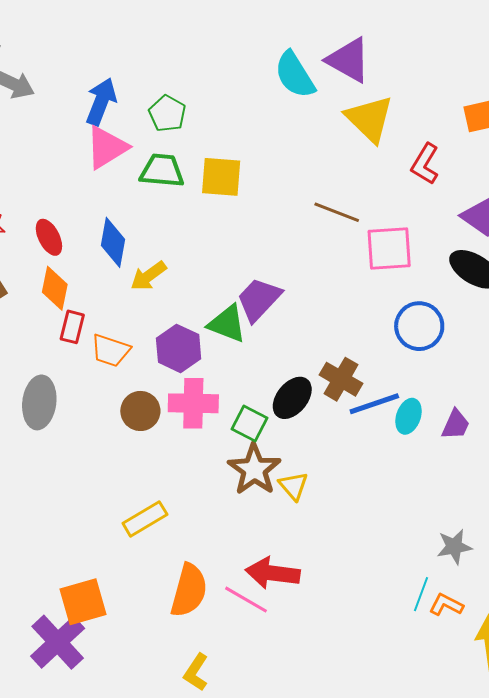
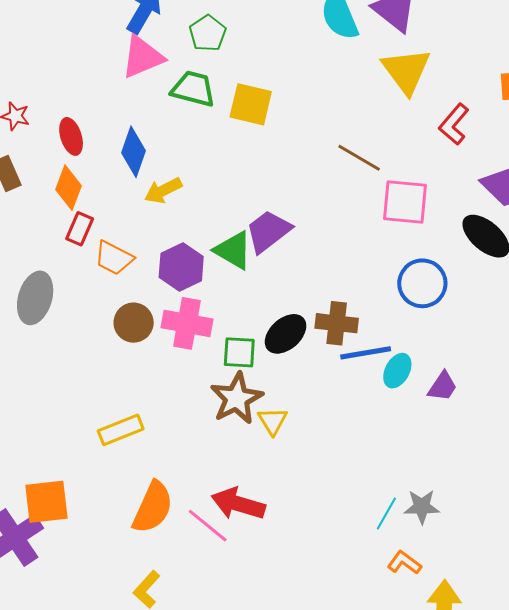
brown cross: (341, 379) -> (337, 323), turned -33
green square: (250, 423) -> (239, 352), turned -33
cyan line: (421, 594) -> (386, 514), moved

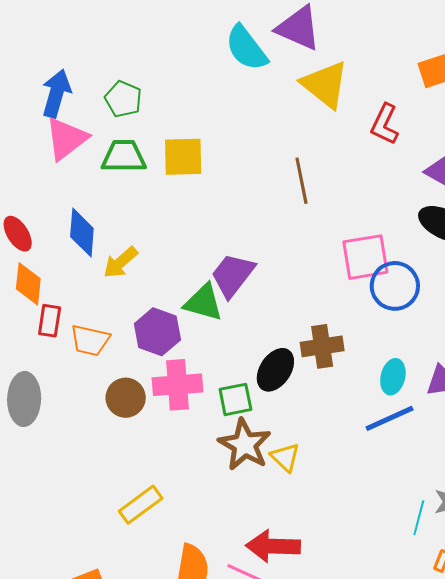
brown line: (359, 158) -> (302, 181), turned 63
pink square: (405, 202) -> (365, 257), moved
blue line: (366, 353) -> (390, 418), moved

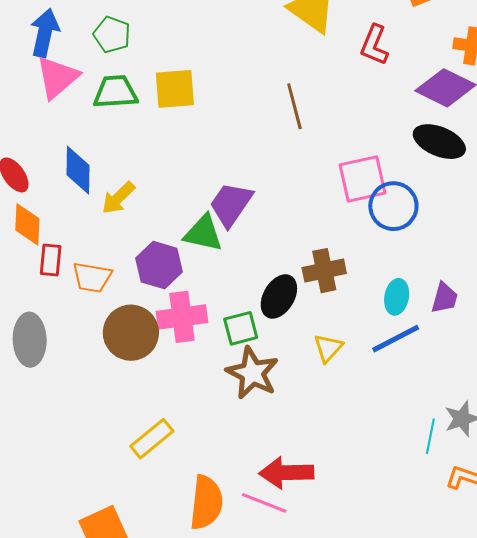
brown circle: (126, 398) -> (131, 333), size x1.4
yellow triangle: (285, 457) -> (328, 348), moved, turned 32

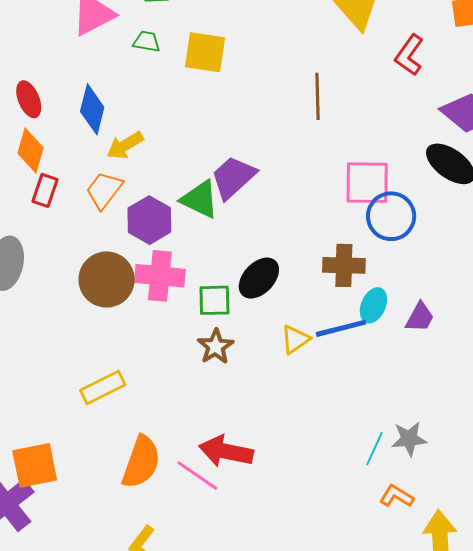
green trapezoid: (116, 92) -> (147, 42), size x0.6
brown cross: (324, 271) -> (344, 265), moved
orange trapezoid: (92, 277) -> (104, 190), moved, turned 105
blue line: (396, 339) -> (341, 328), moved
brown star: (252, 373) -> (216, 346), size x0.7

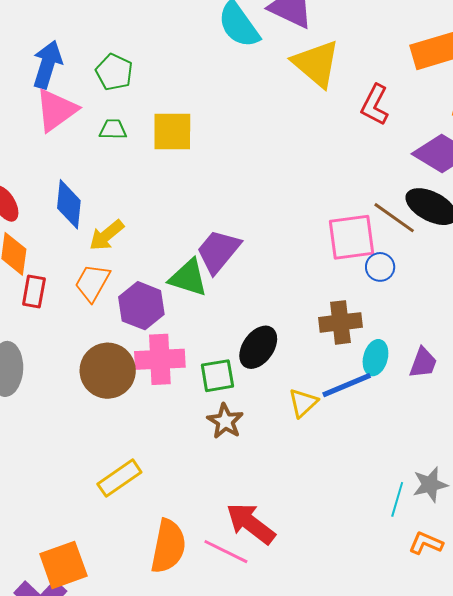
brown line: (317, 96) -> (394, 218), moved, turned -45
blue circle: (391, 216) -> (380, 267), size x0.6
red arrow: (226, 451) -> (251, 523), turned 34

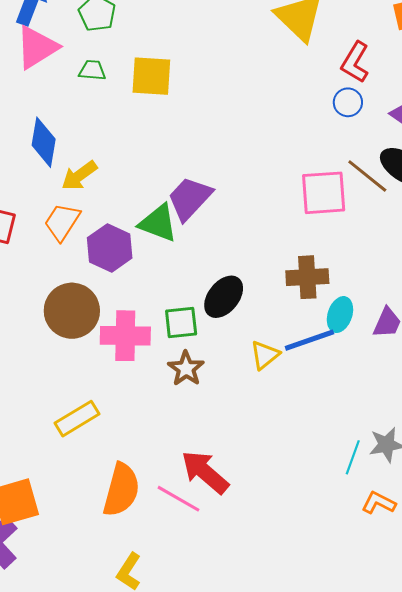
blue circle: (380, 267) -> (348, 102), moved
pink cross: (160, 359) -> (125, 336), moved

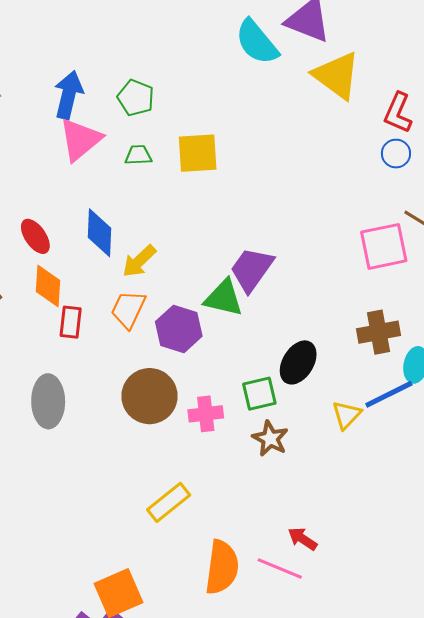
pink cross: (125, 336) -> (206, 414), size x0.7
red arrow: (205, 472) -> (303, 539), size x0.6

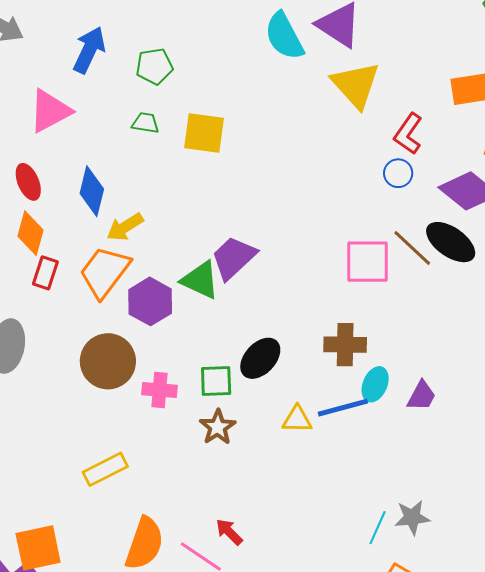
green pentagon: (136, 98) -> (154, 66), turned 30
pink triangle: (80, 140) -> (50, 111), moved
orange trapezoid: (128, 309) -> (105, 272), size x1.4
yellow triangle: (347, 415) -> (297, 419), turned 36

